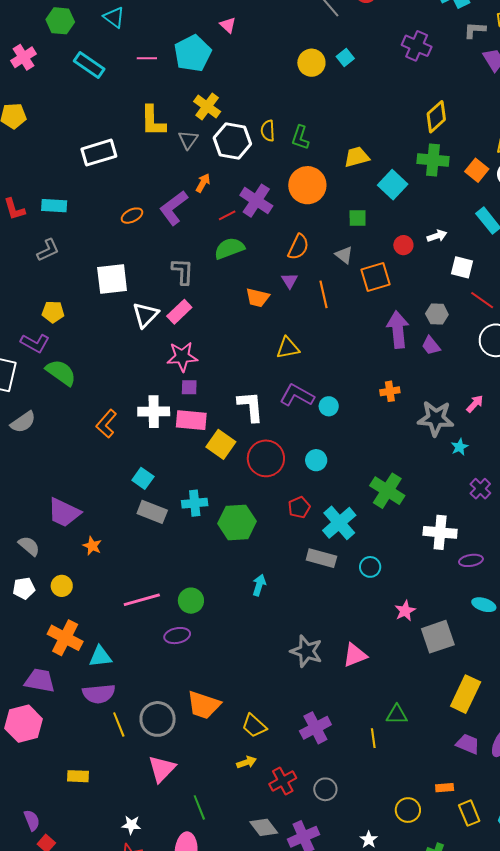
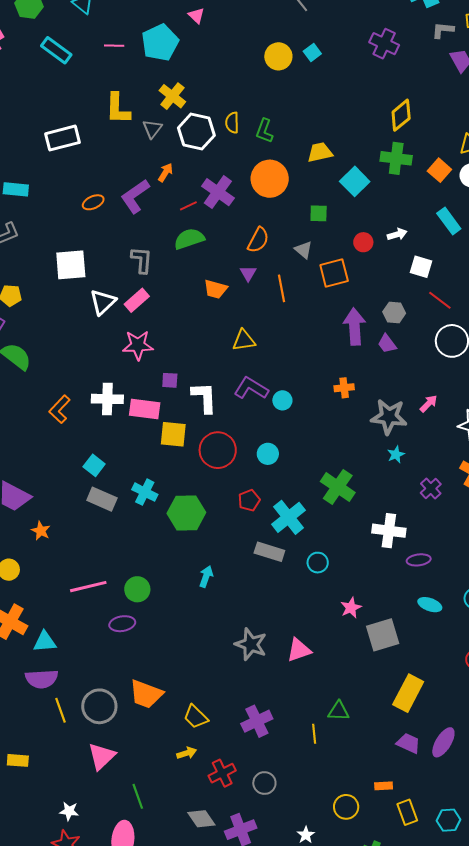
purple square: (189, 387) -> (170, 380), moved
yellow square: (221, 444) -> (173, 434), turned -32
cyan star: (460, 447) -> (396, 454), moved
cyan cross: (195, 503) -> (145, 492), turned 30

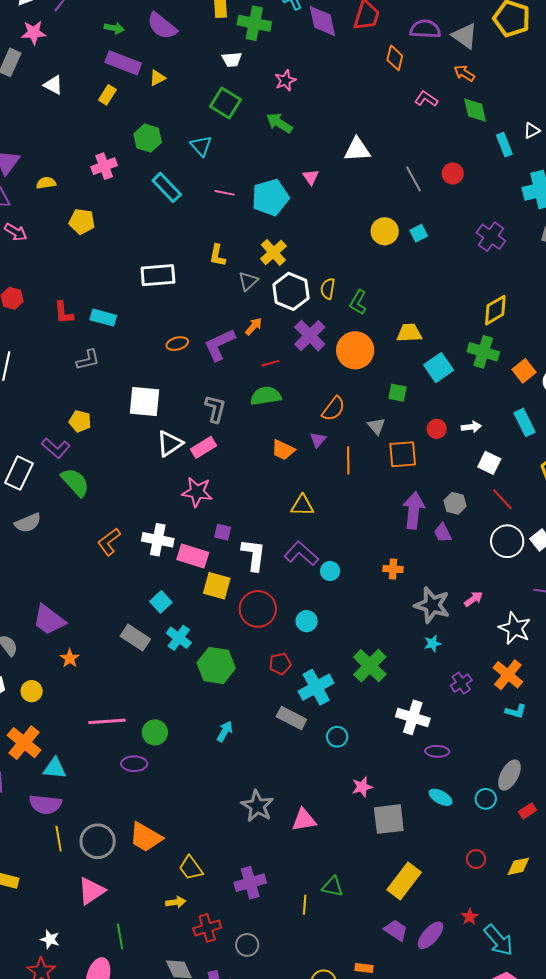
yellow L-shape: (118, 109) -> (217, 255), size x0.7
purple cross: (218, 192) -> (310, 336), moved
cyan square: (94, 465) -> (161, 602), moved

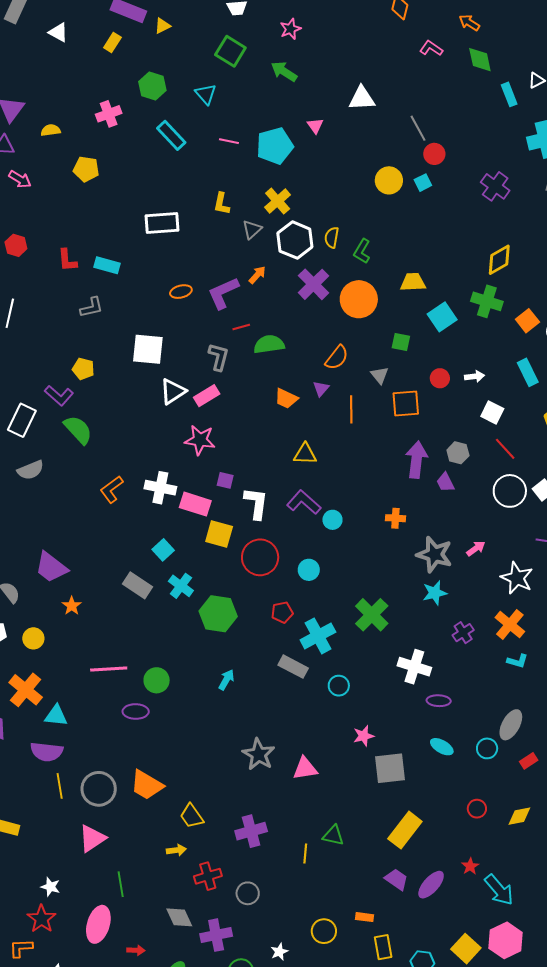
red circle: (453, 174) -> (434, 154), moved
red line: (270, 363) -> (241, 327), moved
cyan star: (433, 644) -> (435, 593), size x1.4

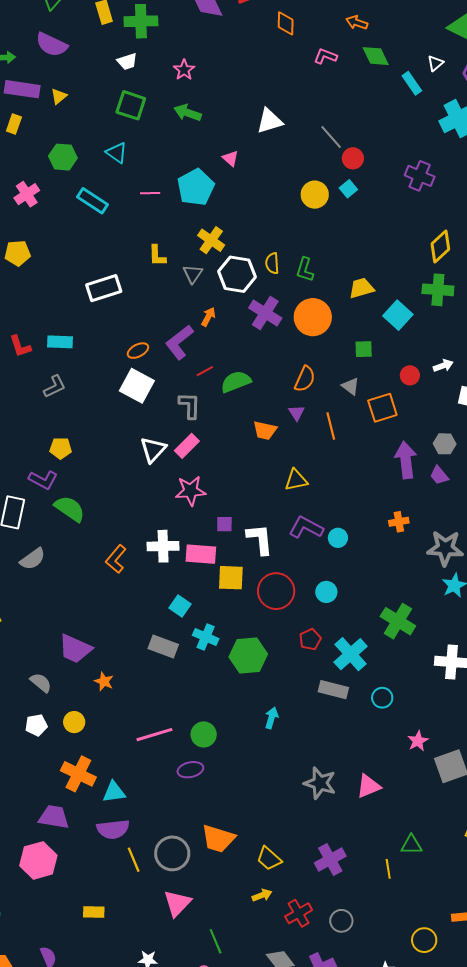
white square: (148, 349) -> (137, 386), moved, turned 36

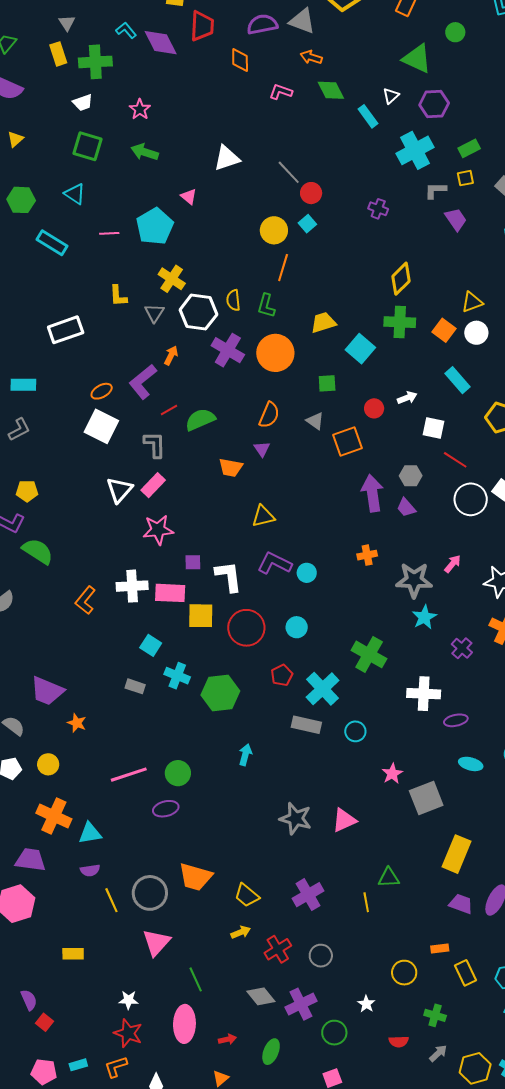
purple cross: (420, 176) -> (378, 209), size x0.7
orange line: (331, 426) -> (283, 268), moved, turned 32
gray rectangle: (163, 646) -> (135, 686), size x0.7
purple semicircle: (113, 829) -> (90, 870), size x0.6

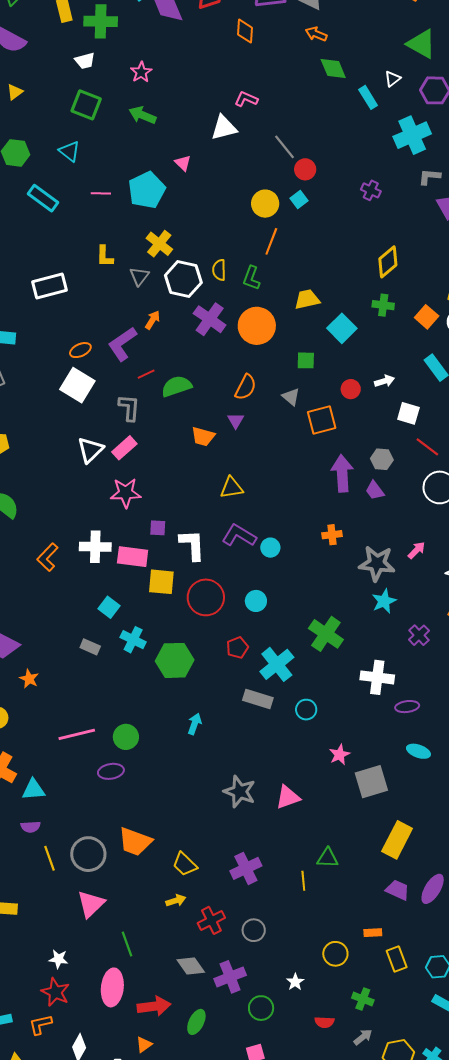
pink L-shape: (281, 92) -> (246, 99), moved
green cross: (400, 322) -> (383, 305), size x0.7
red arrow: (227, 1039) -> (154, 1006), size x1.8

